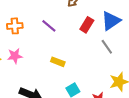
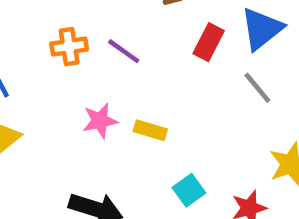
orange cross: (15, 26) -> (69, 47), moved
pink star: (15, 56) -> (100, 121), moved

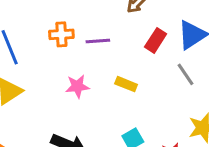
purple line: (124, 51) -> (98, 41), turned -45
yellow rectangle: (150, 130) -> (126, 84), moved

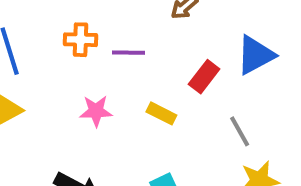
red rectangle: (156, 40) -> (204, 77), moved
gray line: (185, 74) -> (240, 131), moved

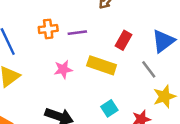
blue triangle: (255, 55) -> (163, 41), moved
yellow rectangle: (161, 113) -> (102, 65), size x1.6

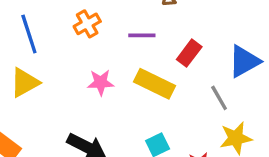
orange cross: (48, 29) -> (87, 24), turned -30
purple line: (77, 33) -> (142, 35), moved

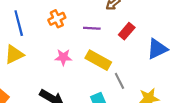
red rectangle: (189, 53) -> (127, 31), moved
gray line: (219, 98) -> (119, 81), moved

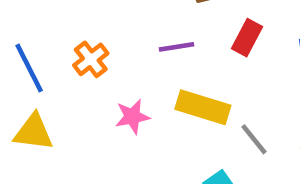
orange cross: (57, 19) -> (91, 59), moved
yellow triangle: (14, 54) -> (33, 132), turned 45

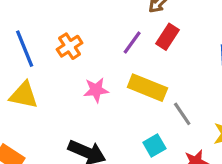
red rectangle: (247, 38) -> (168, 37), moved
purple line: (177, 47) -> (132, 42), turned -50

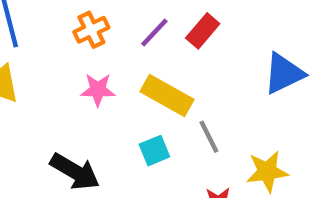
orange cross: (70, 46) -> (91, 30), moved
cyan square: (154, 146) -> (154, 151), moved

